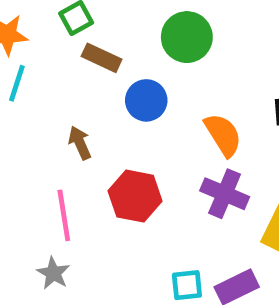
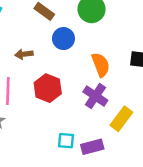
brown arrow: (80, 143) -> (24, 54), turned -84

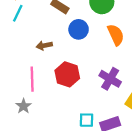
orange semicircle: (101, 65) -> (116, 35), moved

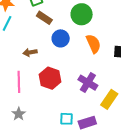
gray star: (23, 106) -> (19, 114), moved

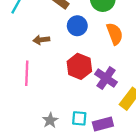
red hexagon: (50, 78) -> (79, 66), moved
gray star: (19, 114) -> (50, 120), moved

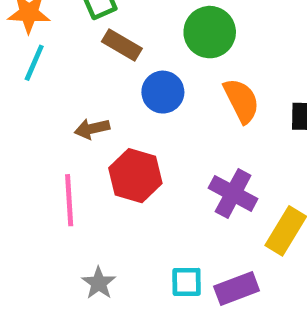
red hexagon: (79, 66) -> (135, 176), moved
gray star: (50, 120) -> (99, 283), moved

